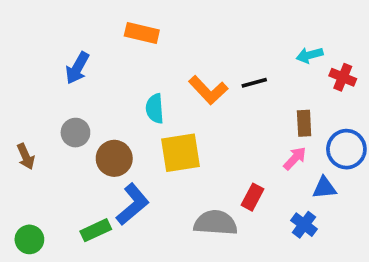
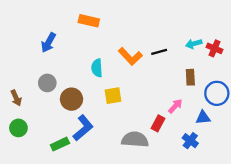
cyan arrow: (310, 55) -> (194, 44), moved
yellow square: (181, 153) -> (113, 96), size x0.7
pink arrow: (295, 158) -> (175, 106), moved
green circle: (29, 239) -> (18, 128), moved

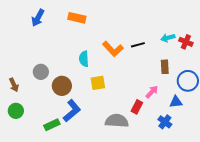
blue arrow: (48, 43) -> (38, 18), moved

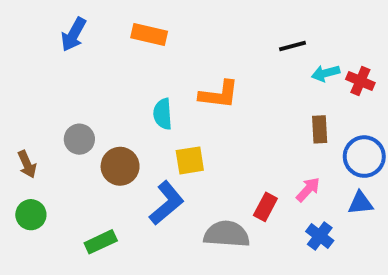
black line: (138, 45) -> (293, 46), moved
orange L-shape: (113, 49) -> (219, 95), turned -40
pink arrow: (152, 92) -> (308, 189), moved
blue triangle: (176, 102) -> (360, 203), moved
blue L-shape: (72, 111) -> (167, 203), moved

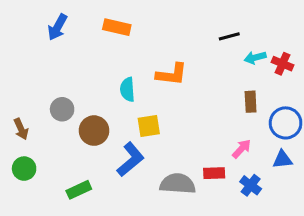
red rectangle: (265, 207) -> (214, 173), moved, turned 60

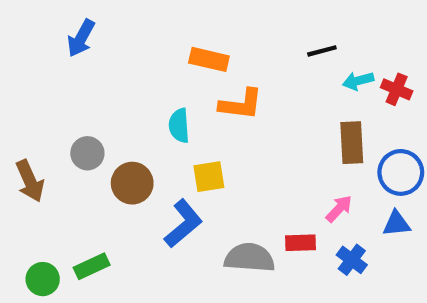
orange rectangle: (117, 27) -> (209, 59), moved
brown rectangle: (251, 102) -> (352, 143), size x1.4
brown arrow: (21, 129) -> (30, 181), size x1.4
green circle: (24, 169) -> (43, 279), moved
green rectangle: (79, 190) -> (92, 266), moved

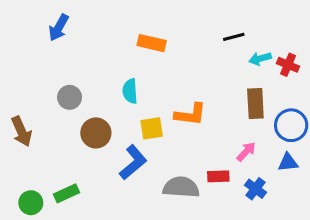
orange L-shape: (241, 104) -> (190, 114), moved
gray circle: (87, 153) -> (70, 97), moved

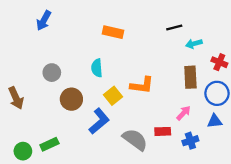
red cross: (288, 65) -> (219, 62), moved
yellow square: (152, 128) -> (113, 96), turned -30
gray semicircle: (181, 187) -> (135, 140), turned 32
blue cross: (255, 189) -> (190, 141), turned 35

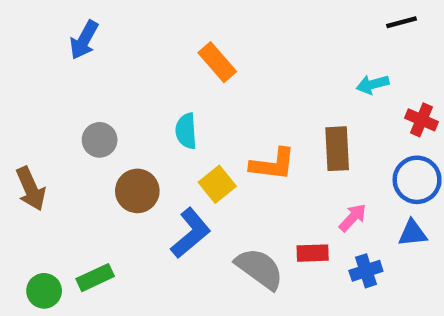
black line: (174, 28) -> (401, 22), moved
orange rectangle: (113, 32) -> (217, 62), turned 36
brown rectangle: (190, 77) -> (337, 149), moved

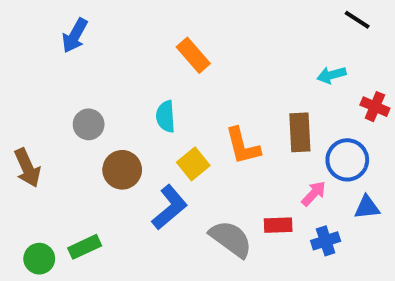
black line: (401, 22) -> (357, 20), turned 48
orange L-shape: (273, 164) -> (243, 146), turned 69
blue circle: (417, 180) -> (347, 160), moved

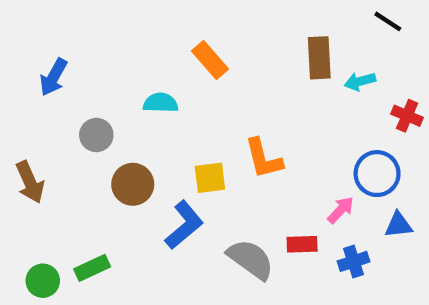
blue arrow: (75, 36) -> (53, 77), moved
cyan semicircle: (166, 116) -> (161, 103), moved, turned 96
brown rectangle: (300, 132) -> (319, 58), moved
yellow square: (193, 164) -> (210, 178), turned 32

